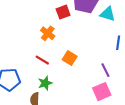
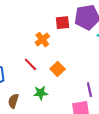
green star: (45, 83) -> (41, 93), moved

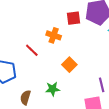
orange cross: (42, 40) -> (54, 35), turned -32
red line: (30, 64) -> (32, 50), moved

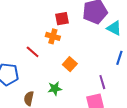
red square: (73, 18) -> (62, 19), moved

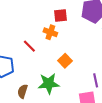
green star: (55, 89) -> (49, 84), size x1.5

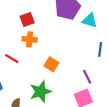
red square: (61, 16) -> (27, 19), moved

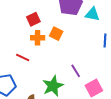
orange square: (51, 64) -> (56, 34), moved
purple line: (87, 77) -> (76, 71), moved

